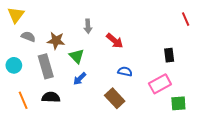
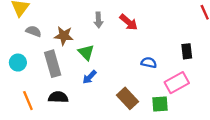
red arrow: (115, 41) -> (129, 22), moved
blue semicircle: (125, 72) -> (149, 63), moved
green square: (178, 103) -> (160, 104), moved

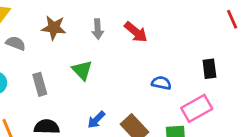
brown star: (64, 36) -> (54, 28), moved
gray rectangle: (53, 64) -> (40, 84), size x0.7
blue arrow: (89, 77) -> (96, 120), moved

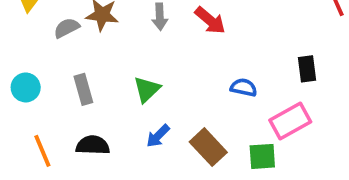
gray semicircle: (16, 43) -> (67, 28), moved, turned -48
green triangle: (82, 70) -> (147, 89), moved, turned 30

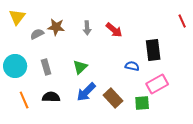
black rectangle: (307, 69) -> (153, 50), moved, size x1.5
cyan circle: (26, 87) -> (15, 66), size x1.5
blue arrow: (158, 136) -> (86, 92), size x1.5

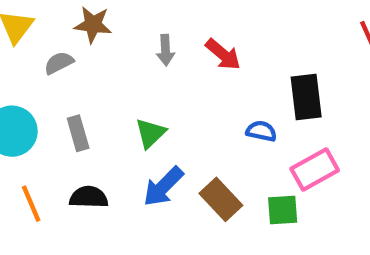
brown star: (56, 27) -> (93, 25), moved

